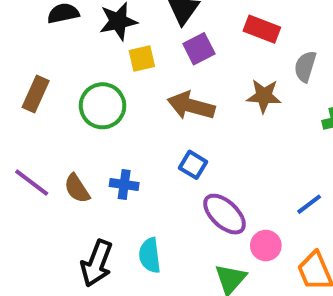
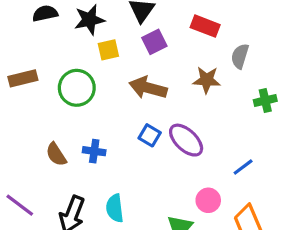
brown rectangle: (36, 94) -> (23, 78), turned 52
purple line: (32, 183) -> (20, 205), moved
purple ellipse: (225, 214) -> (186, 140), moved

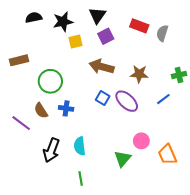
gray semicircle: (240, 56) -> (162, 33), moved
brown star: (207, 80) -> (139, 74), moved
green circle: (77, 88) -> (50, 81), moved
blue line: (243, 167) -> (163, 99), moved
purple line: (20, 205) -> (21, 123), moved

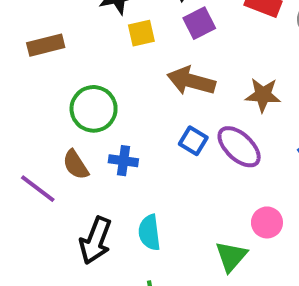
brown rectangle: (19, 60) -> (46, 45), moved

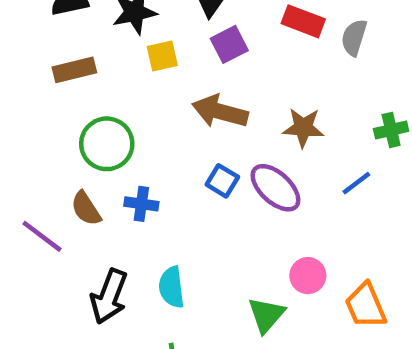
brown rectangle: (46, 45) -> (74, 70), moved

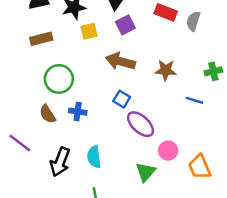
blue line: (356, 183) -> (195, 100), turned 54
purple ellipse: (275, 188) -> (141, 124), moved
purple line: (42, 236) -> (20, 143), moved

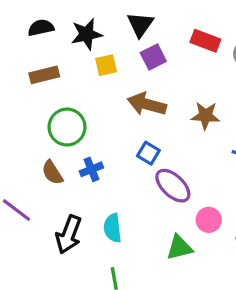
blue cross: (78, 112) -> (91, 169), turned -30
green triangle: (146, 172) -> (179, 248), turned 35

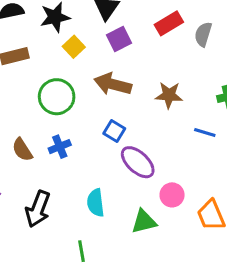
red rectangle: (205, 41) -> (169, 23), turned -52
yellow square: (106, 65) -> (74, 47), turned -30
green circle: (67, 127) -> (57, 97), moved
cyan semicircle: (113, 228) -> (96, 203), moved

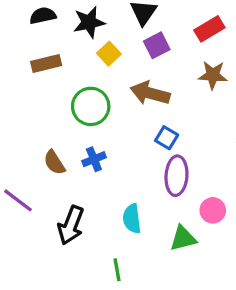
brown star: (169, 95) -> (213, 75), moved
blue square: (114, 131) -> (167, 138), moved
purple ellipse: (138, 162) -> (176, 176), turned 51

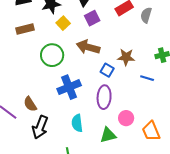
brown star: (213, 75) -> (126, 57), moved
blue square: (167, 138) -> (107, 70), moved
blue cross: (94, 159) -> (69, 87), moved, size x1.6
brown semicircle: (54, 163) -> (30, 104), moved

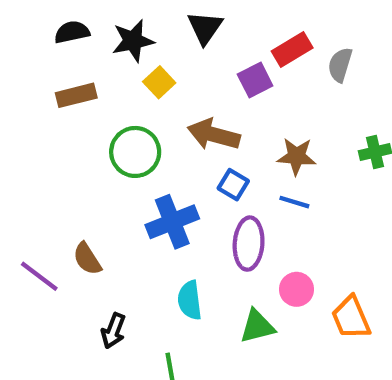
purple square: (92, 18) -> (255, 80), moved
blue square: (107, 70) -> (233, 185), moved
blue line: (147, 78) -> (294, 202), moved
black arrow: (40, 127) -> (113, 331), moved, size x0.7

